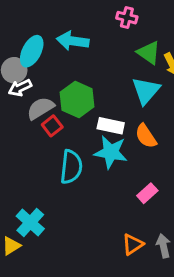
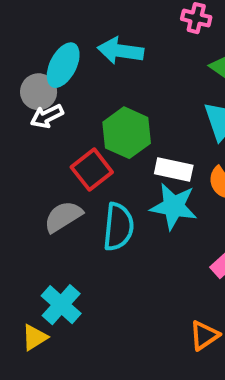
gray semicircle: (40, 108) -> (63, 217), moved
red square: (52, 126) -> (92, 170), size x1.4

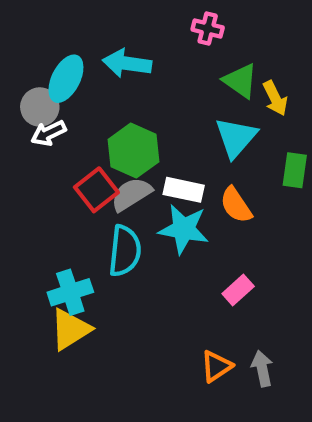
gray semicircle: (63, 217) -> (131, 194), moved
cyan cross: (61, 305) -> (70, 292), moved, turned 30
yellow triangle: (34, 337) -> (70, 329), moved, size x1.5

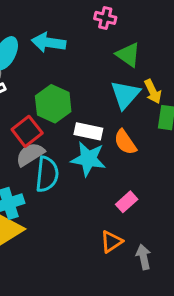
yellow arrow: (275, 98) -> (153, 92), moved
gray semicircle: (131, 194) -> (30, 154), moved
orange triangle: (216, 366) -> (111, 242), moved

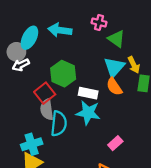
pink cross: (105, 18) -> (99, 23), moved
orange semicircle: (125, 142) -> (114, 87), moved
gray semicircle: (30, 154) -> (47, 109), turned -66

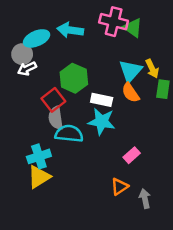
pink cross: (99, 23) -> (114, 22), size x1.6
cyan ellipse: (29, 38) -> (37, 38), turned 40
green triangle: (116, 39) -> (133, 28), moved
cyan semicircle: (59, 124) -> (69, 134), turned -90

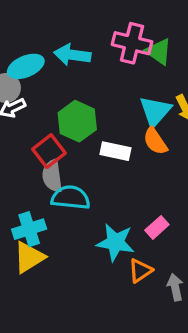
cyan star: (102, 122) -> (115, 242), moved

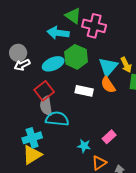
green triangle: (159, 51) -> (73, 16), moved
cyan ellipse: (26, 66) -> (53, 64), moved
green hexagon: (77, 121) -> (76, 57), moved
cyan star: (115, 242) -> (84, 146), size x0.6

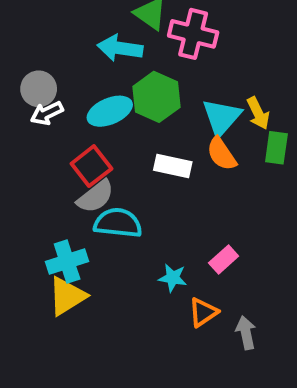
gray semicircle: (46, 106) -> (96, 197), turned -120

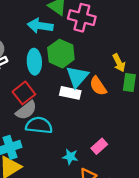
cyan ellipse: (110, 111) -> (34, 62), turned -70
cyan triangle: (222, 117) -> (77, 77), moved

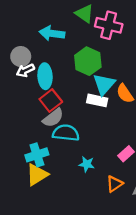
cyan arrow: (40, 26) -> (52, 33), moved
cyan ellipse: (34, 62) -> (45, 76), moved
cyan star: (70, 157) -> (87, 164), moved

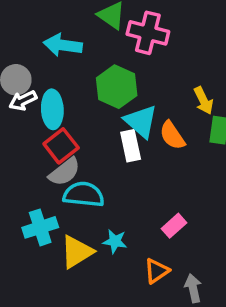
cyan triangle: (104, 84) -> (141, 121), turned -30
white rectangle: (97, 100) -> (131, 146), turned 66
yellow triangle: (37, 175) -> (77, 252), moved

